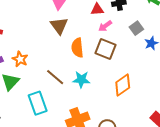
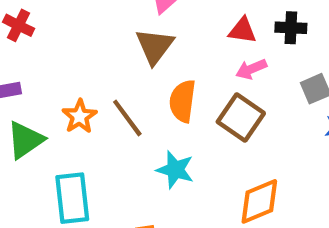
orange star: (20, 59) -> (80, 116), moved
brown line: (55, 77) -> (127, 118), moved

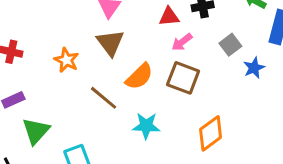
orange semicircle: (182, 101) -> (139, 76), turned -128
orange star: (80, 116) -> (66, 60), moved

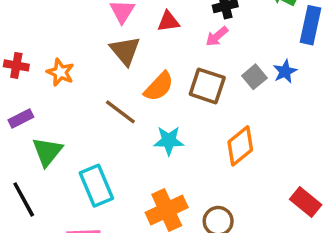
red triangle: (169, 17) -> (168, 21), moved
pink arrow: (182, 42) -> (217, 36), moved
gray square: (230, 45) -> (254, 77), moved
orange star: (66, 60) -> (60, 72), moved

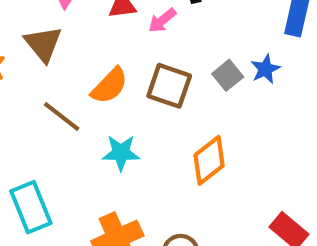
pink arrow: (217, 36) -> (162, 20), moved
brown triangle: (125, 51) -> (43, 44), moved

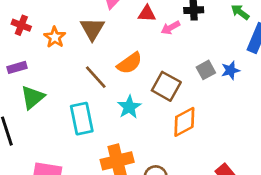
brown square: (169, 86) -> (166, 86), moved
cyan star: (121, 153) -> (129, 107), turned 30
cyan rectangle: (31, 207) -> (82, 119), moved

